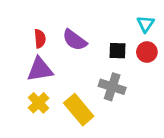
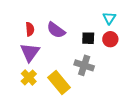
purple triangle: (40, 69) -> (30, 52), turned -45

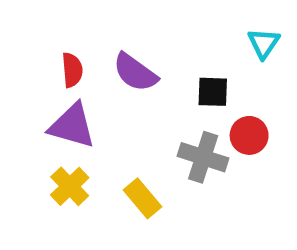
red circle: (110, 39) -> (249, 135), moved
purple triangle: (30, 52) -> (72, 126), turned -50
yellow rectangle: (59, 83) -> (142, 198), size x0.7

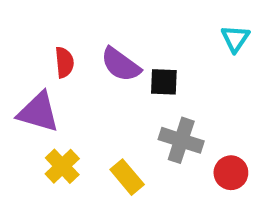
black square: (213, 92) -> (164, 82), moved
purple triangle: (72, 126) -> (38, 112), moved
red circle: (249, 135) -> (231, 173), moved

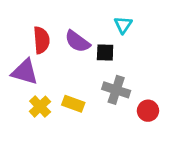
cyan triangle: (235, 39) -> (123, 25), moved
red semicircle: (64, 62) -> (41, 40), size x1.4
yellow rectangle: (127, 177) -> (73, 104), moved, turned -30

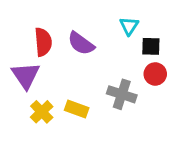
black square: (105, 53) -> (151, 46), moved
purple triangle: (25, 72) -> (26, 75), turned 40
red circle: (148, 111) -> (155, 74), moved

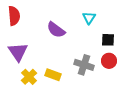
red semicircle: (43, 42) -> (14, 16), moved
black square: (151, 46) -> (108, 40), moved
red circle: (155, 74) -> (109, 61), moved

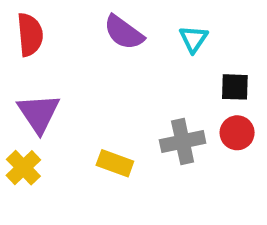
purple semicircle: (56, 30) -> (124, 32), moved
gray cross: (84, 65) -> (183, 141), turned -30
yellow cross: (29, 77) -> (23, 168), moved

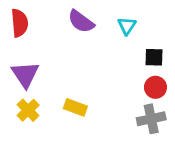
gray cross: (183, 141) -> (151, 119), moved
yellow cross: (23, 168) -> (28, 110), moved

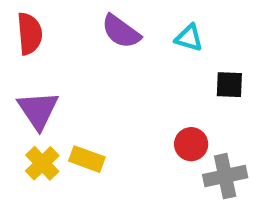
cyan triangle: (127, 26) -> (189, 38), turned -48
red circle: (155, 87) -> (191, 144), moved
yellow rectangle: (75, 107) -> (87, 159), moved

